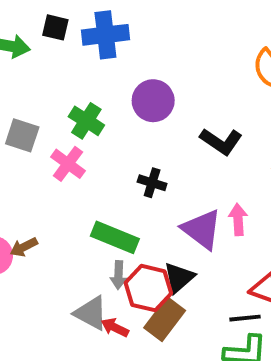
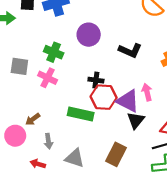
brown arrow: (24, 247) -> (33, 119), moved
gray arrow: (119, 275) -> (48, 141), moved
black triangle: (179, 278) -> (136, 120), moved
red hexagon: (148, 288) -> (104, 97), moved
red arrow: (115, 327) -> (38, 164), moved

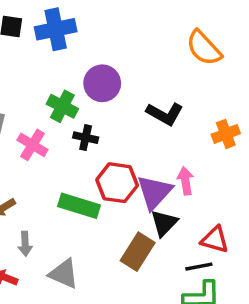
green cross: (54, 52) -> (62, 106), moved
black cross: (96, 80) -> (86, 138), moved
purple triangle: (128, 101) -> (154, 192), turned 40
brown rectangle: (116, 154) -> (138, 252), moved

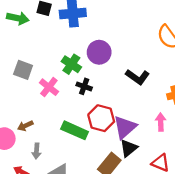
pink arrow: (185, 181) -> (161, 122), moved

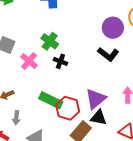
purple circle: (99, 52) -> (113, 28), moved
red hexagon: (101, 118) -> (68, 108), moved
black triangle: (129, 148) -> (98, 118), turned 48

